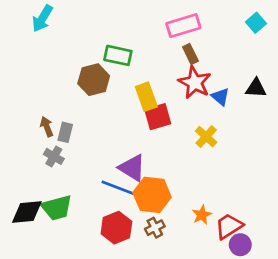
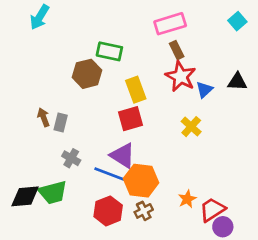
blue triangle: (220, 97) -> (204, 90), turned 36
red square: (158, 117) -> (131, 119), moved
gray cross: (54, 156) -> (71, 158), moved

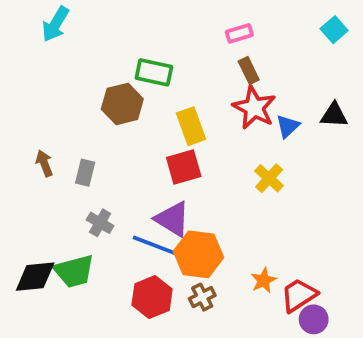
pink rectangle: (170, 24) -> (239, 33), size x0.6
brown arrow: (44, 117) -> (44, 163), moved

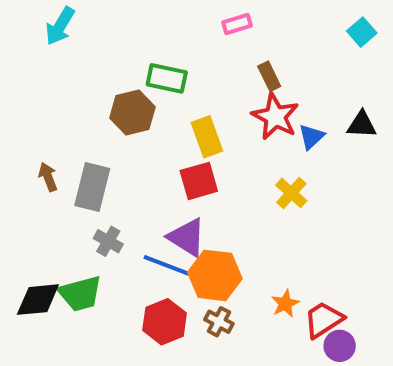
pink rectangle: (239, 33) -> (237, 24), moved
gray rectangle: (85, 173) -> (92, 187), size x1.6
brown cross: (202, 297) -> (219, 322), turned -35

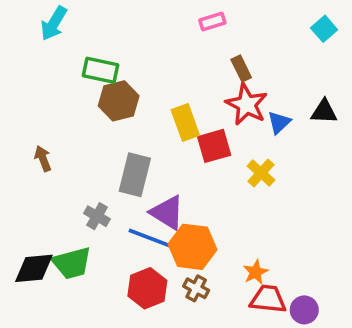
green rectangle: (167, 78) -> (101, 70), moved
red square: (199, 181) -> (214, 146), moved
gray rectangle: (92, 187) -> (135, 175), moved
red trapezoid: (324, 320) -> (268, 299), moved, turned 39

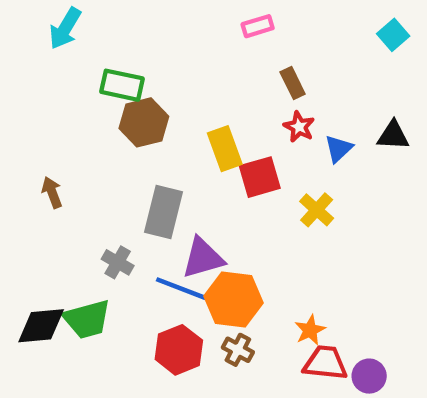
red star: (247, 104) -> (299, 127), size x0.6
purple triangle: (167, 213) -> (203, 258), turned -48

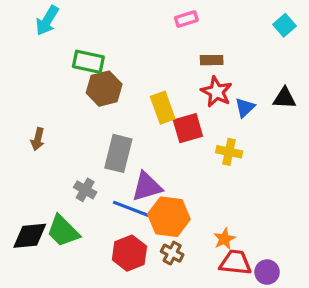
brown rectangle: (293, 83) -> (212, 60), turned -65
red star: (299, 127) -> (216, 92), size x1.4
brown arrow: (52, 192) -> (38, 139), turned -145
yellow cross: (317, 210) -> (229, 152), turned -30
green trapezoid: (87, 319) -> (63, 231), turned 60

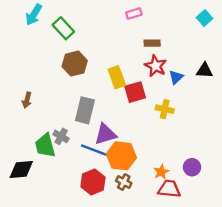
green rectangle: (88, 62) -> (63, 28), moved, turned 35
green trapezoid: (63, 231) -> (45, 146), moved, turned 30
purple circle: (267, 272) -> (192, 167), moved

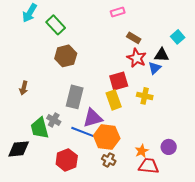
cyan square: (205, 18) -> (178, 37), moved
brown rectangle: (152, 43) -> (134, 38), turned 32
black triangle: (205, 70) -> (162, 55), moved
yellow rectangle: (117, 77) -> (114, 100), moved
red hexagon: (93, 182) -> (67, 160), moved

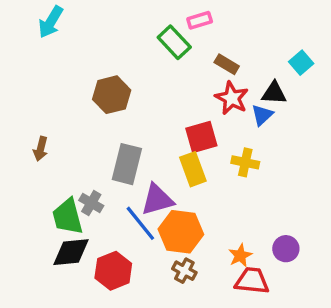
green rectangle: (56, 25) -> (174, 42), moved
blue line: (83, 132) -> (140, 223), turned 30
black diamond: (19, 149) -> (71, 252), moved

